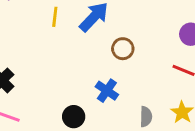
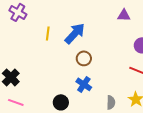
brown circle: (123, 49) -> (84, 58), moved

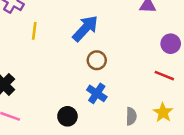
yellow line: (48, 33) -> (34, 31), moved

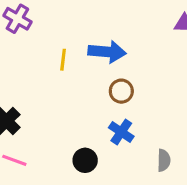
blue arrow: (85, 28) -> (107, 52), turned 52
yellow line: (34, 31) -> (63, 60), moved

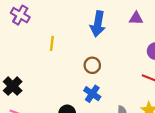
blue arrow: (107, 52) -> (98, 24), moved, turned 95

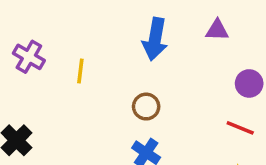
purple cross: (20, 15) -> (29, 57), moved

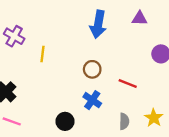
yellow line: (80, 71) -> (43, 54), moved
red line: (240, 128) -> (128, 84), moved

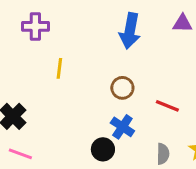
purple cross: (14, 36) -> (35, 26), moved, turned -30
black circle: (65, 121) -> (103, 149), moved

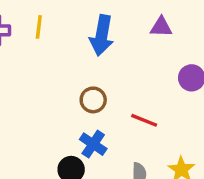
yellow line: (59, 68) -> (39, 27), moved

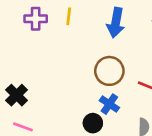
brown circle: (93, 100) -> (109, 71), size x1.5

